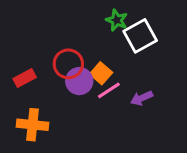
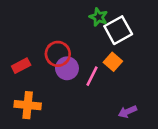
orange square: (101, 73) -> (113, 62), moved
pink line: (109, 90) -> (92, 76), turned -30
purple arrow: (142, 98) -> (127, 112), moved

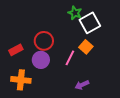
purple circle: (67, 68) -> (41, 60), moved
purple arrow: (127, 112) -> (82, 85), moved

